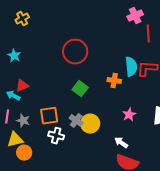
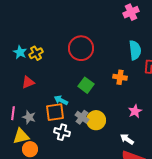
pink cross: (135, 16) -> (131, 12), moved
yellow cross: (22, 19) -> (36, 53), moved
cyan semicircle: (131, 67) -> (135, 50), moved
cyan arrow: (13, 96) -> (61, 100), moved

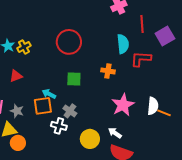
green square: (86, 85) -> (74, 79), turned -35
pink star: (135, 111) -> (123, 105), size x1.6
yellow circle: (96, 120) -> (90, 139), moved
white cross: (62, 132) -> (59, 126), moved

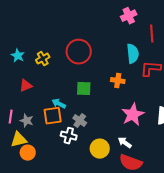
yellow cross: (24, 47) -> (43, 59), moved

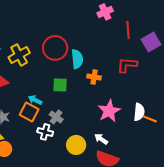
cyan semicircle: (133, 54) -> (77, 59), moved
yellow cross: (43, 59) -> (19, 55), size x1.5
orange square: (53, 116) -> (29, 112), turned 36

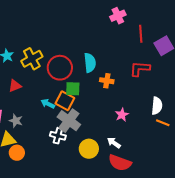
red circle: (55, 48) -> (60, 68), moved
pink star: (109, 111) -> (122, 115), size x0.6
orange square: (29, 112) -> (65, 101), moved
white semicircle: (139, 112) -> (157, 106), moved
gray cross: (56, 117) -> (69, 121), size x1.6

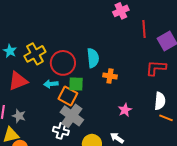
red L-shape: (140, 69) -> (156, 68), moved
red triangle: (15, 86) -> (18, 81), size x1.5
cyan arrow: (48, 104) -> (51, 84), moved, turned -32

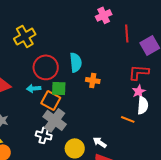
yellow cross: (35, 54) -> (25, 36), moved
pink star: (125, 110) -> (139, 91), moved
orange line: (166, 118) -> (128, 119), moved

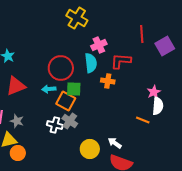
pink cross: (104, 15) -> (99, 45), moved
yellow cross: (25, 36) -> (77, 18), moved, turned -30
red L-shape: (139, 72) -> (121, 61), moved
gray cross: (55, 120) -> (70, 121), size x0.7
white cross: (44, 135) -> (55, 125), moved

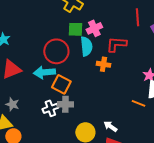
cyan arrow: (49, 89) -> (44, 72), size x1.5
green square: (74, 89) -> (75, 29), moved
gray cross: (70, 121) -> (65, 104), turned -35
white cross: (55, 125) -> (50, 108), turned -35

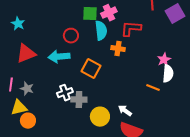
red circle: (56, 51) -> (71, 36), size x0.6
orange square: (61, 84) -> (91, 69), moved
gray cross: (65, 104) -> (79, 100), moved

